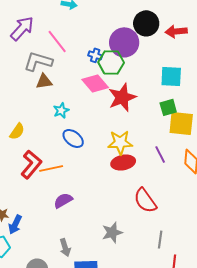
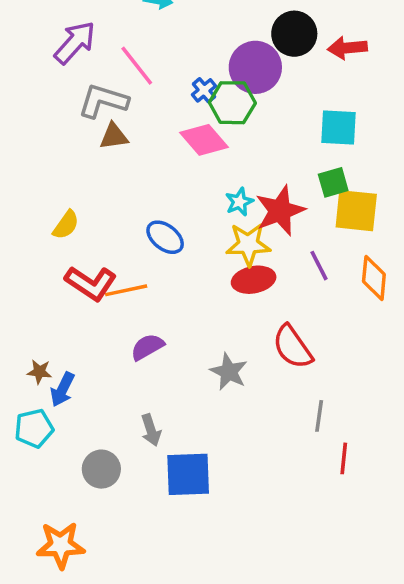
blue cross: (95, 55) -> (204, 90), turned 32
red star: (122, 97) -> (280, 211), moved
cyan star: (61, 110) -> (239, 202), moved
red L-shape: (31, 165) -> (91, 283), turned 84
gray star: (112, 233) -> (229, 372), moved, turned -30

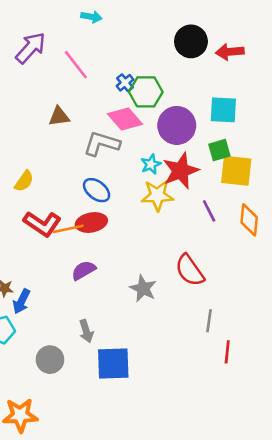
purple circle: (255, 67) -> (177, 125), moved
gray L-shape: (103, 101) -> (102, 144), moved
red ellipse: (254, 280) -> (91, 222), moved

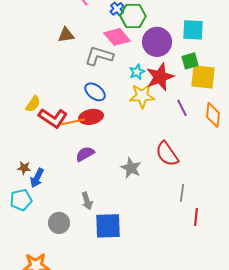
yellow semicircle: (24, 181) -> (33, 104), moved

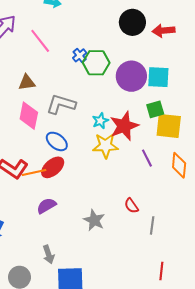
pink diamond: (117, 37) -> (29, 116), moved, turned 52
purple circle: (157, 42) -> (131, 76), moved
red ellipse: (91, 117) -> (53, 167), turned -30
red semicircle: (167, 154) -> (131, 206), size x0.6
gray line: (182, 193) -> (152, 225), moved

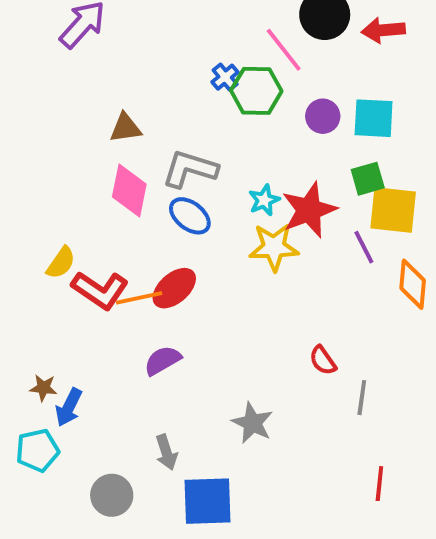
pink line: (40, 41) -> (284, 50), moved
purple circle: (131, 76) -> (323, 116), size x0.6
blue ellipse: (57, 141) -> (190, 216), moved
purple line: (147, 158) -> (364, 247), moved
gray star: (94, 220) -> (252, 423), moved

